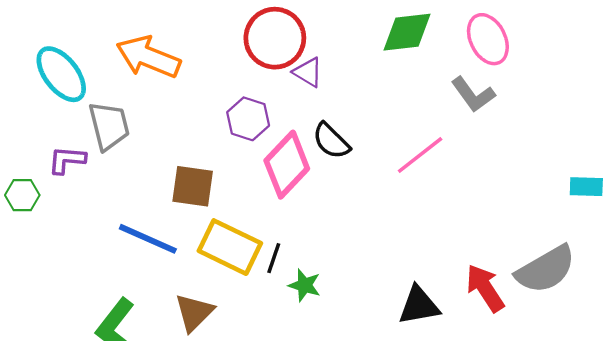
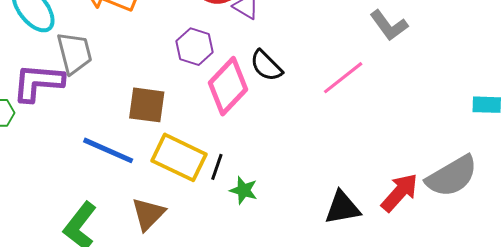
purple L-shape: (67, 160) -> (38, 82), size x1.6
red arrow: (485, 288) -> (400, 193), turned 75

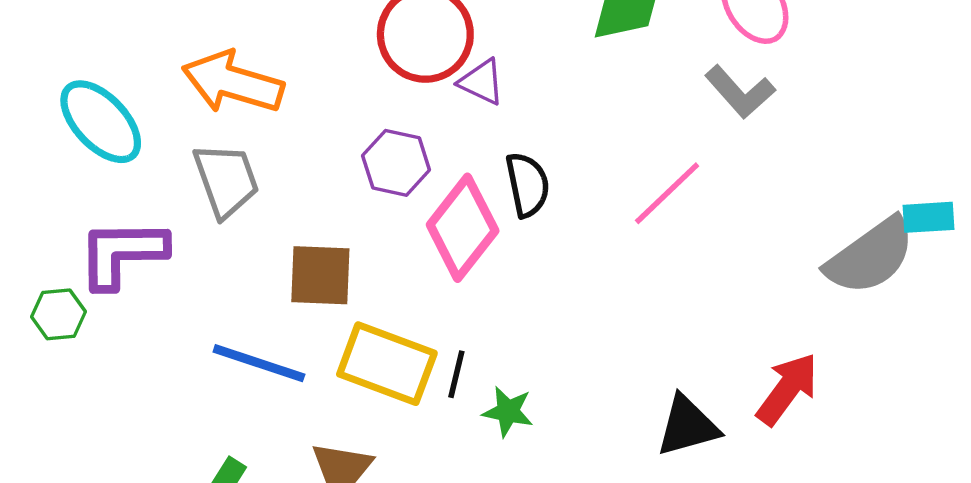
gray trapezoid: (74, 53) -> (226, 180), moved
black semicircle: (266, 66) -> (528, 185), turned -141
gray semicircle: (452, 176) -> (870, 256), moved

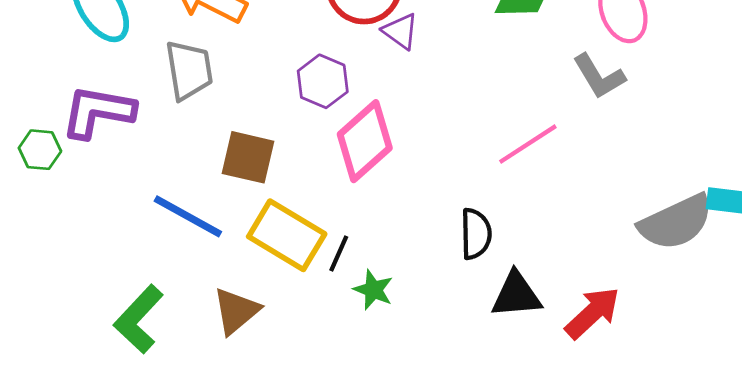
black semicircle: (528, 185) -> (476, 234), moved
black triangle: (688, 426) -> (516, 295), moved

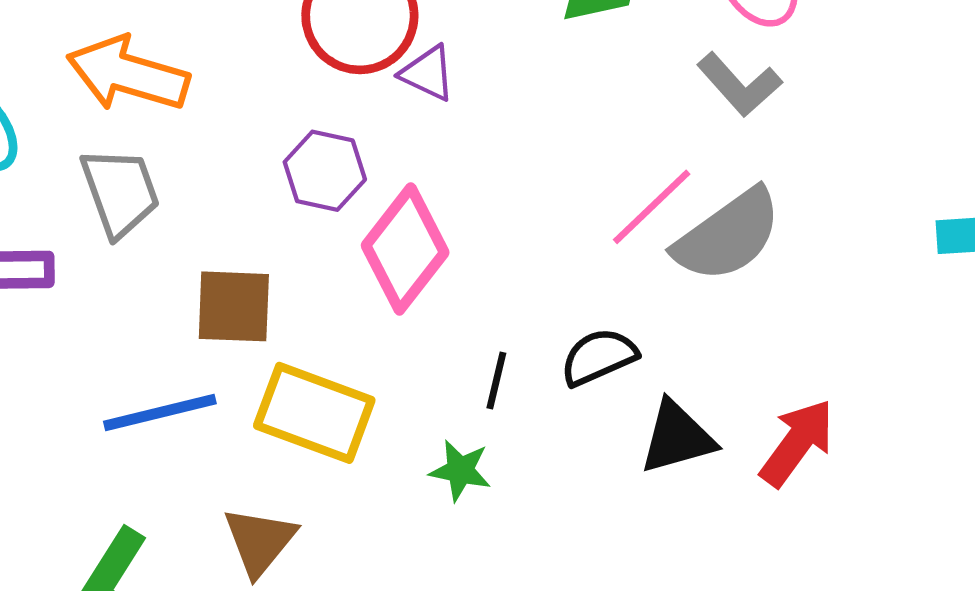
blue line: (188, 216) -> (160, 413), turned -32
gray semicircle: (676, 222) -> (728, 235), moved
black semicircle: (476, 234) -> (599, 357), turned -102
black line: (339, 254) -> (496, 381), moved

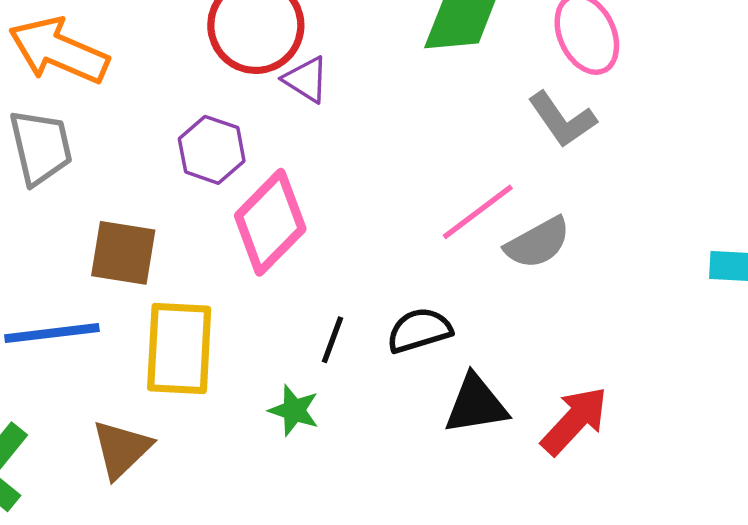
gray semicircle: (728, 235) -> (538, 243), size x0.7
yellow rectangle: (314, 413) -> (179, 349), turned 66

